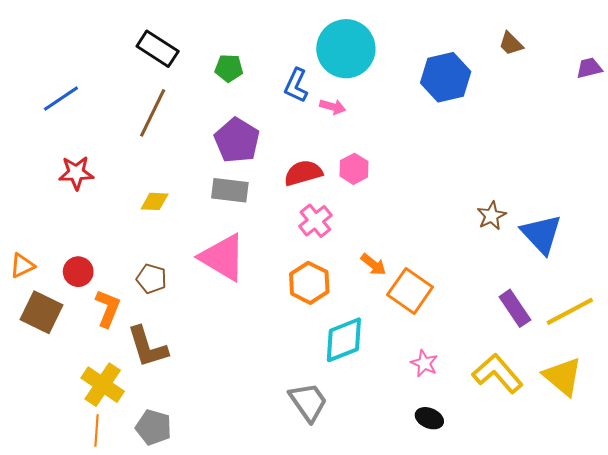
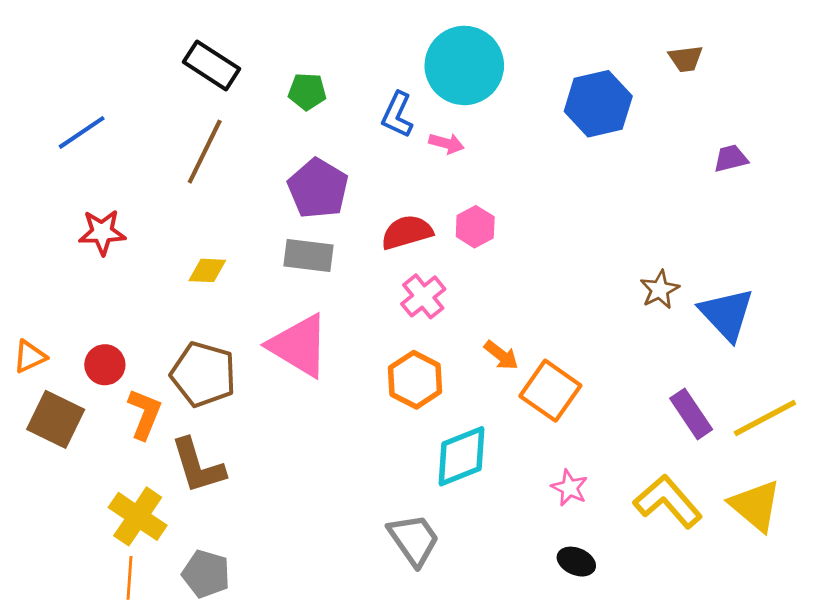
brown trapezoid: (511, 44) -> (686, 59), turned -52
purple trapezoid: (589, 68) -> (731, 158), moved
brown pentagon: (151, 279) -> (203, 374), size x1.6

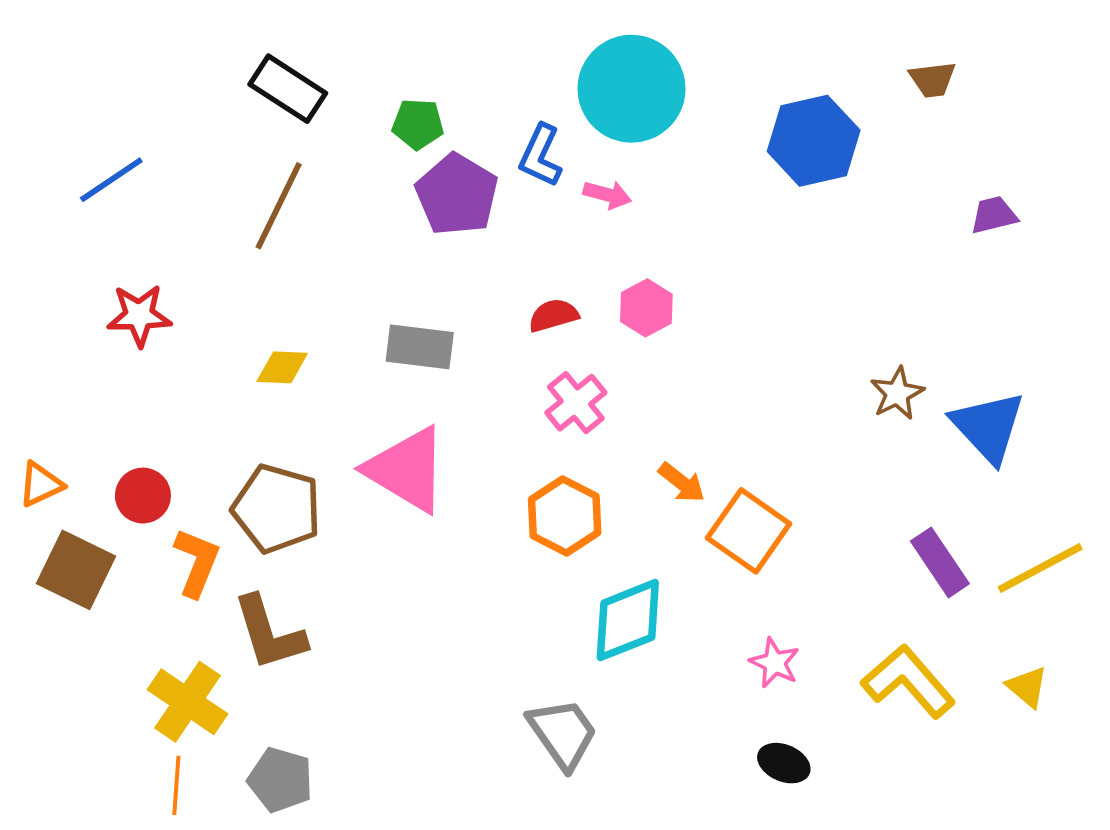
purple pentagon: (318, 188) -> (457, 195), moved
red semicircle: (407, 232) -> (553, 315), size x0.7
yellow triangle: (755, 506) -> (1027, 687), size x0.6

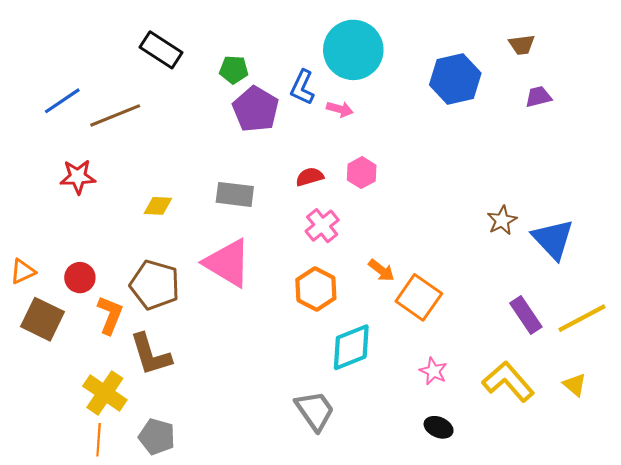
brown line: (279, 206) -> (115, 115), moved, turned 42
purple trapezoid: (994, 215) -> (538, 97), moved

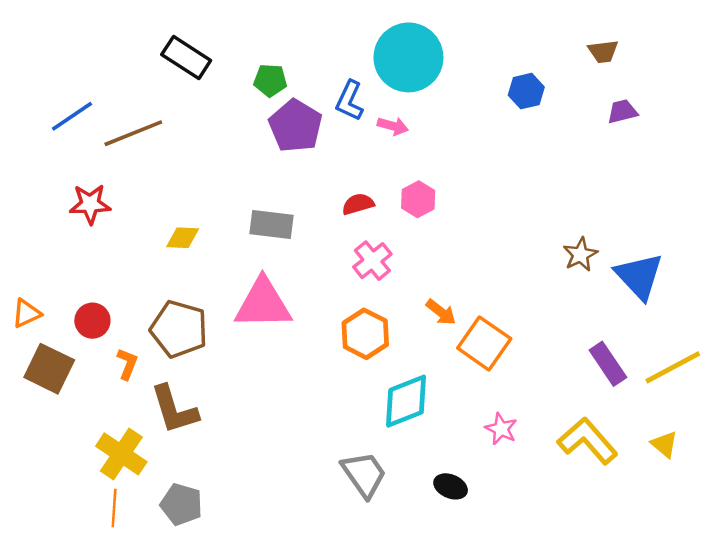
blue hexagon: (455, 79) -> (526, 91), size x0.6
pink triangle: (228, 263) -> (263, 304), turned -32
orange L-shape: (110, 315) -> (127, 364), size x0.7
black ellipse: (439, 427) -> (451, 486), moved

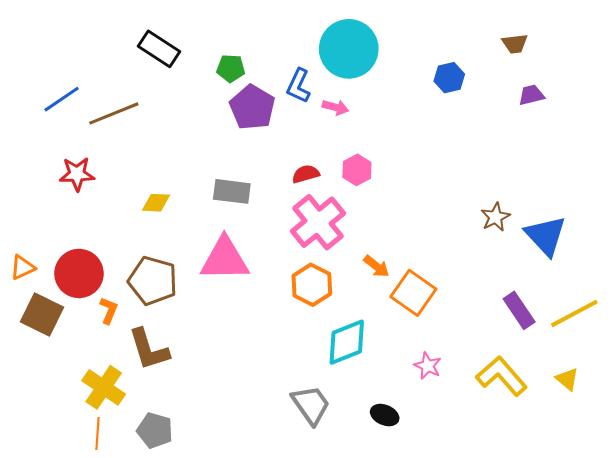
pink cross: (372, 261) -> (318, 222), size x1.6
red circle: (92, 321) -> (79, 273), size x1.6

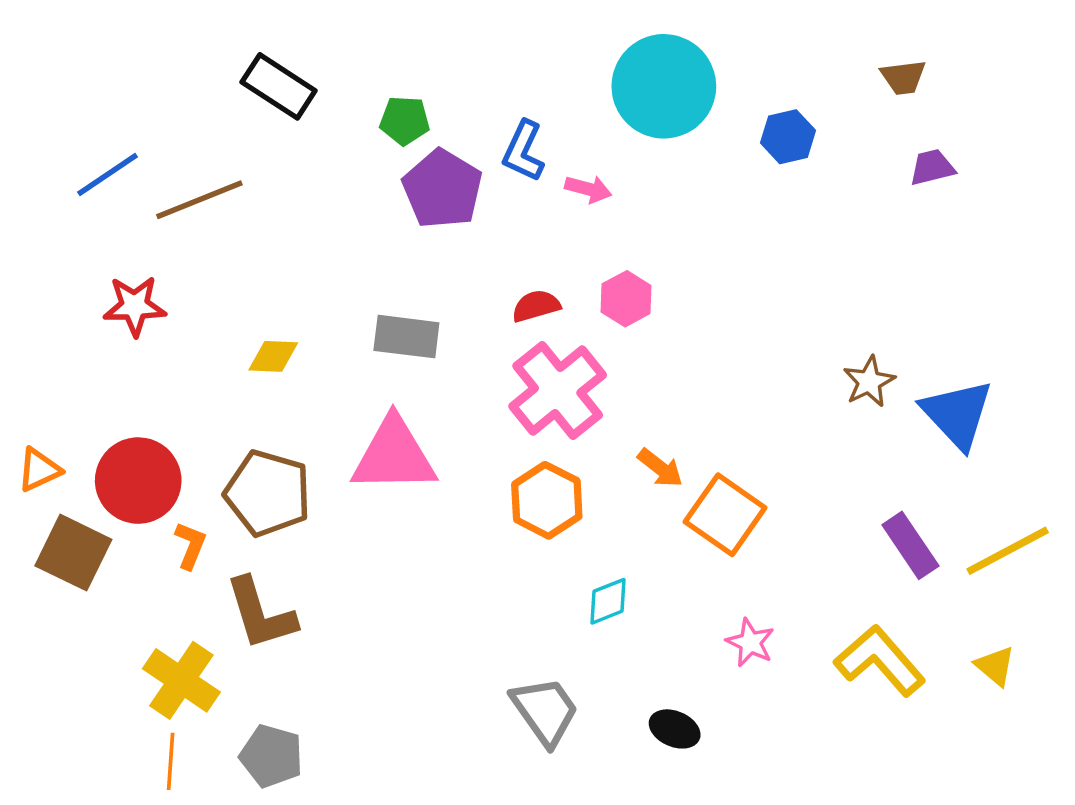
cyan circle: (349, 49) -> (664, 86), moved
cyan diamond: (347, 342) -> (608, 601), size x0.6

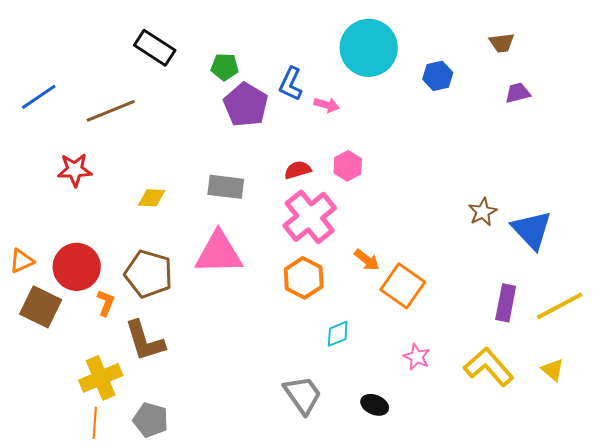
blue line: (108, 175) -> (39, 97), moved
purple rectangle: (910, 545) -> (506, 303), turned 45
yellow cross: (181, 680) -> (101, 378), turned 33

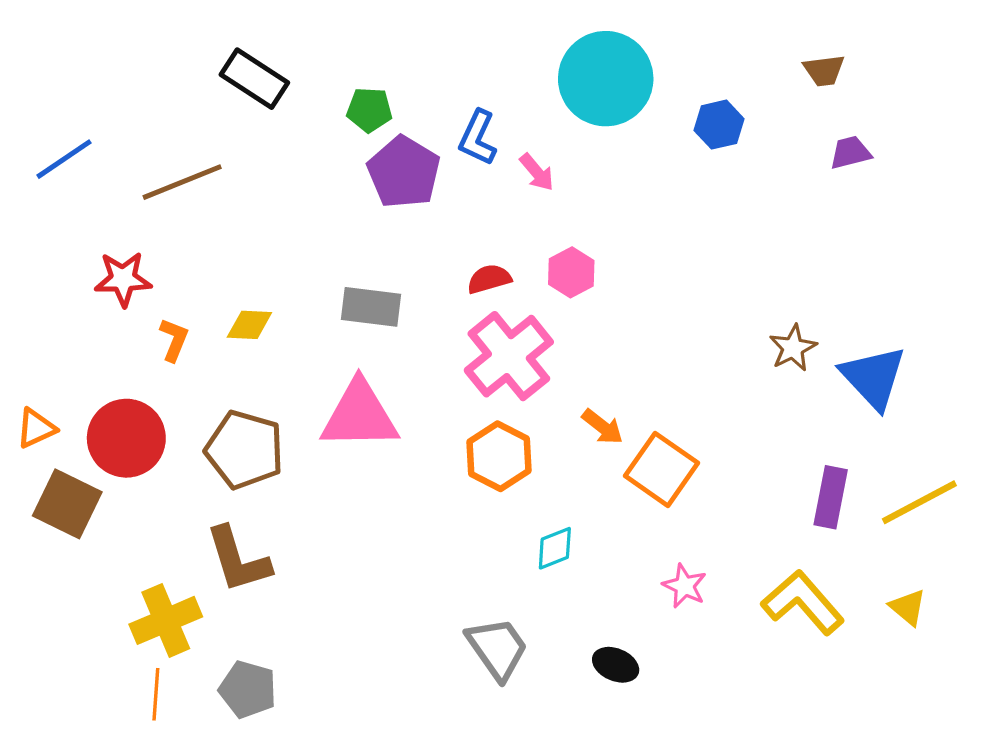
pink arrow: (327, 105) -> (537, 172), turned 35
orange L-shape: (106, 303) -> (174, 340), moved

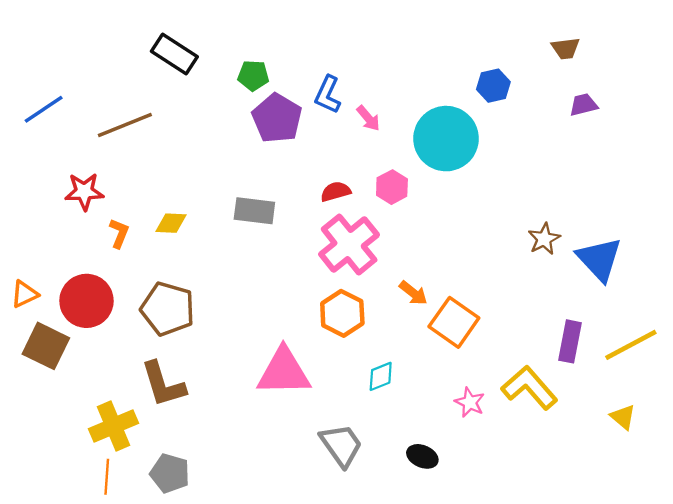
cyan circle: (606, 79) -> (446, 139), moved
pink triangle: (359, 415) -> (284, 372), moved
yellow L-shape: (803, 602) -> (529, 388), moved

